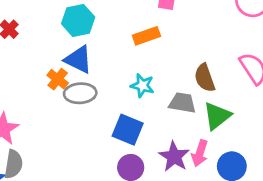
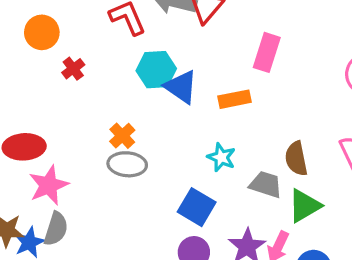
blue triangle: (78, 60) -> (181, 87), moved
gray ellipse: (80, 93) -> (127, 164), moved

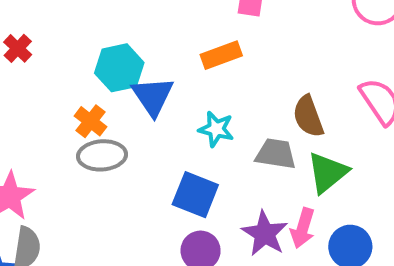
cyan hexagon: (156, 70) -> (119, 68), moved
blue triangle: (181, 87) -> (153, 96), moved, turned 30

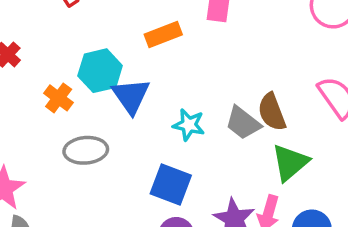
orange rectangle: (221, 55) -> (163, 34), moved
orange cross: (91, 121) -> (59, 98), moved
gray trapezoid: (276, 154) -> (243, 123), moved, turned -150

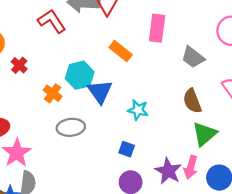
orange rectangle: (163, 34) -> (121, 51), turned 60
gray trapezoid: (243, 123) -> (193, 57), moved
blue square: (171, 184) -> (127, 149), size x0.6

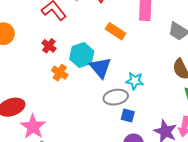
red cross: (19, 65) -> (49, 46), moved
gray ellipse: (71, 127) -> (116, 97), moved

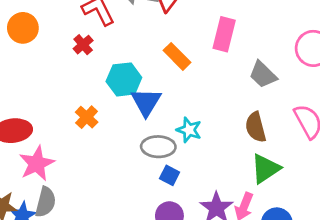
red cross: (49, 46) -> (83, 45), moved
orange cross: (60, 73) -> (87, 117), moved

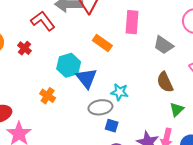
red cross: (83, 45) -> (24, 48), moved
green triangle: (265, 169) -> (177, 109), size x0.7

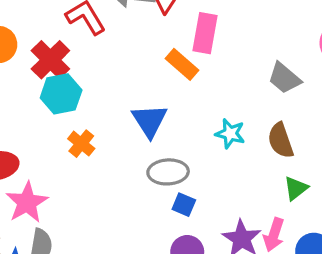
pink rectangle: (132, 22) -> (205, 33), moved
red cross: (24, 48) -> (50, 60), size x1.6
cyan hexagon: (69, 65) -> (61, 94), moved
cyan star: (119, 92) -> (230, 134), moved

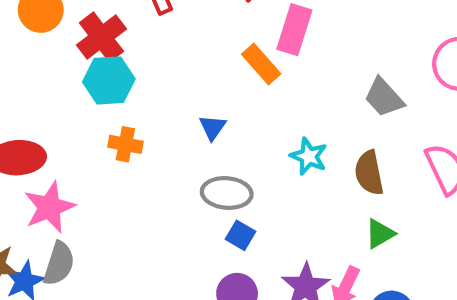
blue triangle: (150, 121) -> (213, 127), size x0.6
orange cross: (81, 144) -> (125, 144), turned -36

